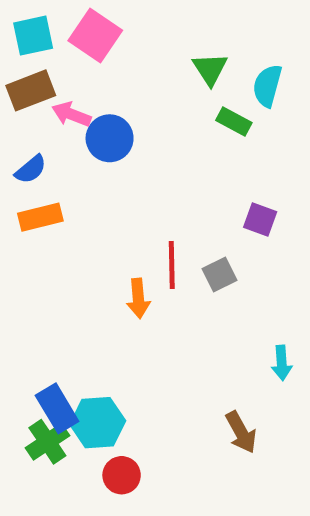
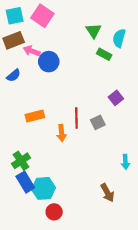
orange rectangle: (40, 217) -> (35, 116), moved
purple square: (260, 220) -> (116, 98), turned 32
green cross: (47, 442) -> (21, 161), moved

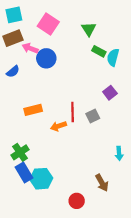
pink square: (42, 16) -> (48, 24), moved
cyan semicircle: (119, 38) -> (113, 57), moved
orange arrow: (62, 133) -> (58, 126), turned 77
red circle: (54, 212) -> (77, 201), moved

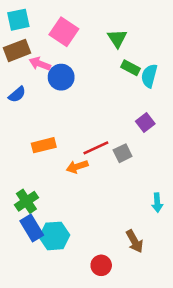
red line: (73, 112) -> (96, 148), turned 66

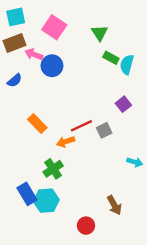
orange rectangle: (44, 145) -> (37, 124), turned 60
green cross: (26, 201) -> (53, 169), moved
cyan arrow: (157, 203) -> (135, 162), moved, turned -70

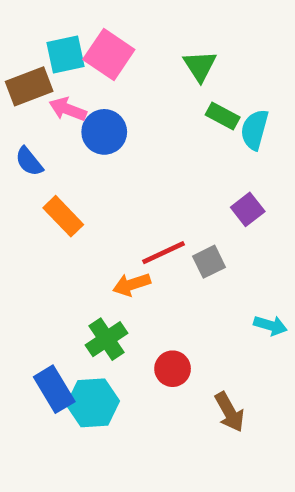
cyan square: (16, 17) -> (66, 55), moved
blue semicircle: (15, 80) -> (29, 162), turned 91
orange rectangle: (37, 124) -> (63, 216), moved
red circle: (86, 226) -> (173, 369), moved

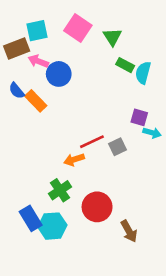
pink square: (109, 55) -> (78, 28), moved
purple square: (248, 209) -> (139, 117), turned -36
orange rectangle: (63, 216) -> (36, 101), moved
cyan arrow: (270, 325) -> (152, 133), moved
red circle: (173, 369) -> (97, 207), size x1.5

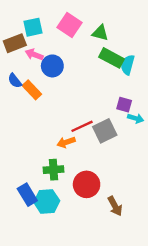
green triangle: (112, 37) -> (100, 33), turned -42
green rectangle: (125, 65) -> (112, 58), size x1.5
gray square: (117, 147) -> (105, 131), size x1.5
green cross: (60, 190) -> (53, 170), turned 30

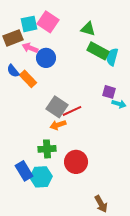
pink square: (69, 25) -> (48, 22), moved
gray square: (105, 131) -> (57, 107), moved, turned -30
brown arrow: (115, 206) -> (101, 204), moved

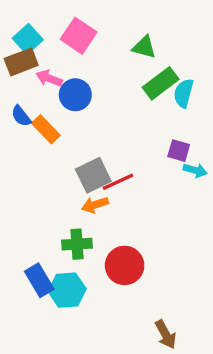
cyan square: (29, 24) -> (28, 39), moved, turned -30
green rectangle: (98, 51) -> (161, 83), turned -65
gray square: (57, 107) -> (93, 175), turned 30

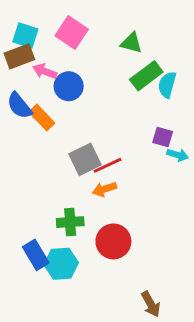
cyan square: (28, 39) -> (25, 35), turned -30
blue semicircle: (21, 116) -> (19, 106), size x1.4
orange arrow: (95, 205) -> (104, 189), moved

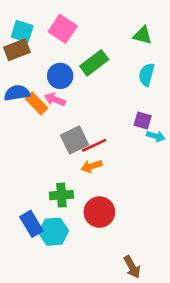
green triangle: (131, 43) -> (143, 35), moved
pink arrow: (45, 71) -> (55, 99), moved
green rectangle: (146, 76) -> (94, 63), moved
blue semicircle: (19, 106) -> (17, 93), turned 120

